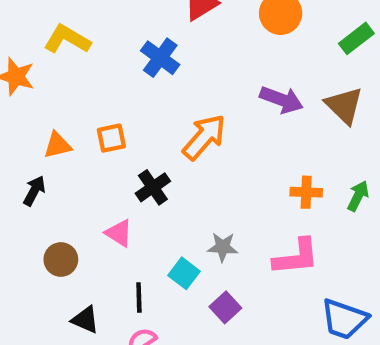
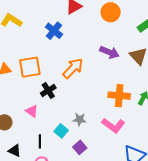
orange square: (111, 138) -> (30, 67), size x1.6
orange cross: (306, 192) -> (119, 96), size x1.5
pink L-shape: (296, 257) -> (113, 125), turned 40

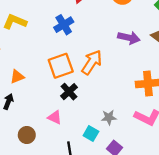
blue cross: (54, 31) -> (64, 25), turned 30
orange square: (30, 67) -> (61, 66), moved

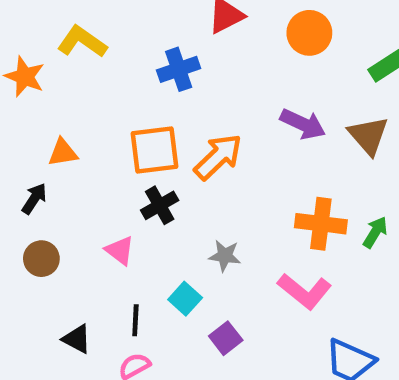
gray star: (109, 117) -> (225, 256), moved
brown circle: (27, 135) -> (41, 259), moved

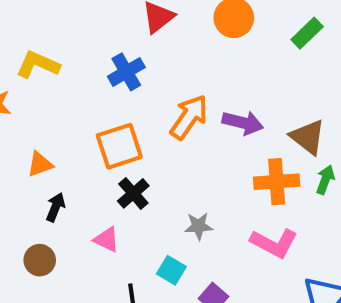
purple arrow: (303, 124) -> (243, 123), moved
brown triangle: (368, 136) -> (308, 137), moved
orange arrow: (218, 157) -> (189, 117), moved
black arrow: (34, 199) -> (56, 207), moved

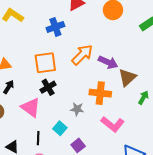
brown triangle: (308, 137) -> (127, 77), moved, turned 30
orange cross: (277, 182) -> (100, 93), moved
pink triangle: (106, 240) -> (31, 107), size x1.5

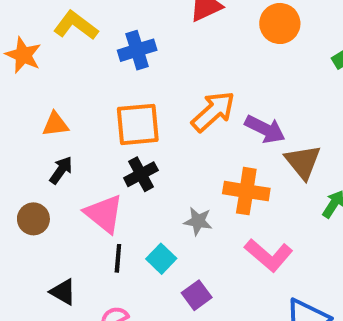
blue cross: (55, 27) -> (137, 50), moved
brown triangle: (127, 77) -> (303, 162), turned -30
black line: (38, 138) -> (118, 258), moved

